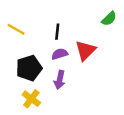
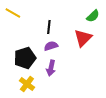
yellow line: (16, 29) -> (13, 13), moved
red triangle: (85, 50) -> (83, 38), moved

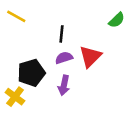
red triangle: (83, 38) -> (90, 56), moved
yellow cross: (27, 84) -> (15, 97), moved

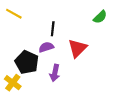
purple semicircle: (64, 58) -> (46, 47), moved
black pentagon: (31, 73) -> (27, 62), turned -30

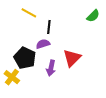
yellow line: (14, 14) -> (29, 13), moved
red triangle: (77, 48) -> (72, 58), moved

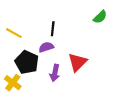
yellow line: (29, 13) -> (14, 33), moved

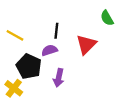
green semicircle: (100, 17) -> (107, 18), turned 104
red triangle: (77, 62) -> (86, 44), moved

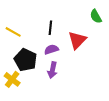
purple semicircle: (49, 50) -> (51, 49), moved

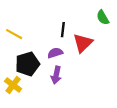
black line: (50, 28) -> (63, 30), moved
black pentagon: (26, 60) -> (27, 64), turned 30

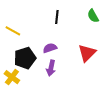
black line: (63, 30) -> (57, 17), moved
red triangle: (83, 43) -> (87, 53), moved

